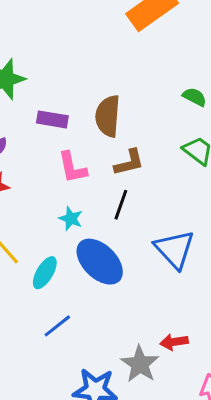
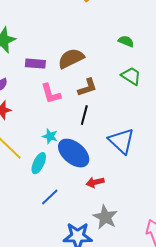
brown semicircle: (108, 116) -> (71, 58), turned 64
cyan star: (71, 219) -> (50, 136), moved
red arrow: (174, 342) -> (95, 182), moved

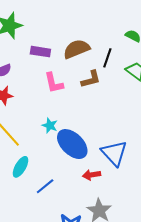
black line: (84, 115) -> (107, 58), moved
blue triangle: (121, 141) -> (114, 153), moved
cyan ellipse: (39, 163) -> (21, 167), moved

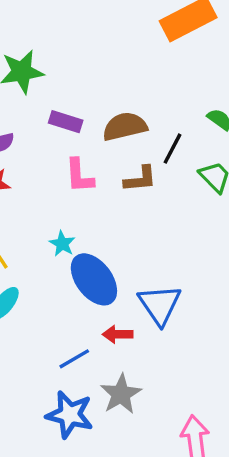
blue line: (45, 186) -> (74, 359), moved

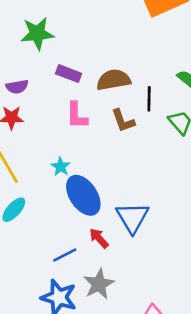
black line: (173, 149) -> (149, 99), turned -30
brown L-shape: (140, 179) -> (123, 121), turned 72
red arrow: (118, 334) -> (99, 238), turned 45

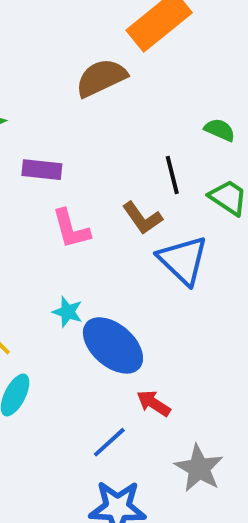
brown semicircle: (114, 80) -> (101, 78), moved
blue triangle: (132, 217) -> (183, 260), moved
gray star: (99, 284) -> (199, 468), moved

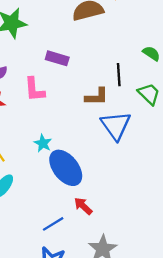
purple rectangle: (42, 170) -> (57, 58), moved
brown L-shape: (142, 218) -> (97, 97), turned -65
pink L-shape: (71, 229) -> (34, 89), moved

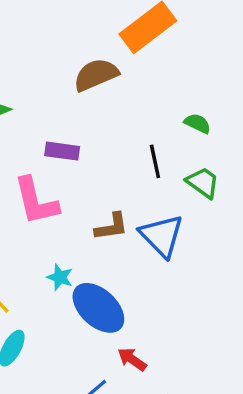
pink L-shape: (34, 89) -> (36, 201), size x1.4
brown L-shape: (97, 97) -> (111, 227), moved

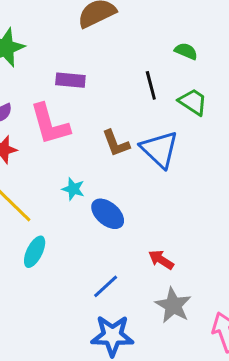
brown L-shape: (111, 227) -> (116, 143), turned 80
blue ellipse: (98, 308) -> (108, 214), size x0.7
red arrow: (132, 359) -> (161, 260), moved

